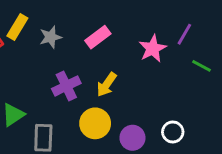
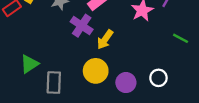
green line: (202, 66) -> (181, 38), moved
purple cross: (66, 86) -> (82, 26), moved, turned -30

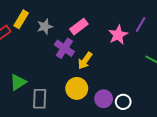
white circle: (158, 78) -> (123, 102), moved

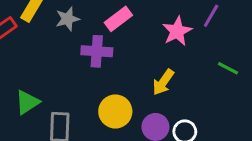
purple cross: (64, 48) -> (97, 51), turned -30
yellow arrow: (85, 61) -> (163, 82), moved

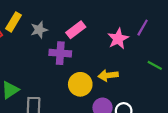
yellow arrow: (163, 82) -> (108, 75), turned 48
yellow circle: (115, 111) -> (80, 84), moved

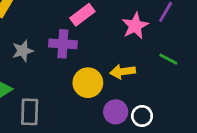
gray star: (39, 30) -> (23, 51), moved
green line: (155, 65) -> (168, 59), moved

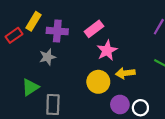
pink star: (135, 26) -> (107, 50), moved
purple cross: (63, 44) -> (57, 31), moved

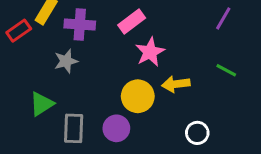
purple circle: (120, 104) -> (116, 128), moved

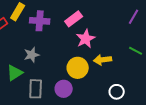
gray star: (66, 61) -> (32, 55), moved

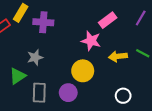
pink rectangle: (74, 19) -> (108, 20), moved
pink star: (86, 39) -> (91, 41), turned -30
yellow arrow: (103, 60) -> (118, 56), moved

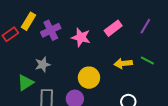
purple cross: (43, 22) -> (51, 30), turned -30
pink star: (91, 41) -> (81, 37), moved

